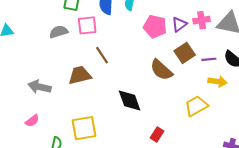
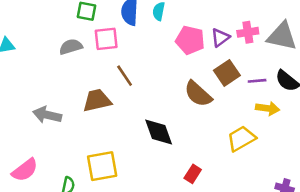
pink semicircle: (32, 121) -> (25, 170), moved, size x1.5

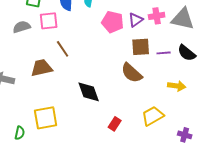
brown square: (227, 73) -> (141, 47), turned 30
brown semicircle: (198, 94) -> (132, 73), moved
yellow arrow: (268, 108) -> (177, 86), moved
yellow trapezoid: (241, 139) -> (153, 116), moved

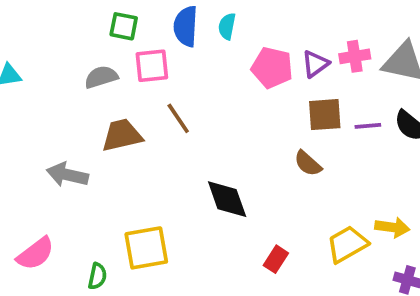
brown trapezoid: (42, 68) -> (122, 135), moved
brown semicircle: (132, 73) -> (308, 163), size x0.7
yellow arrow: (177, 86) -> (392, 227), moved

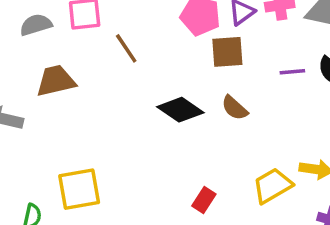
brown square: (325, 115) -> (227, 52), moved
brown line: (178, 118) -> (126, 48), moved
black diamond: (227, 199) -> (180, 110), moved, turned -36

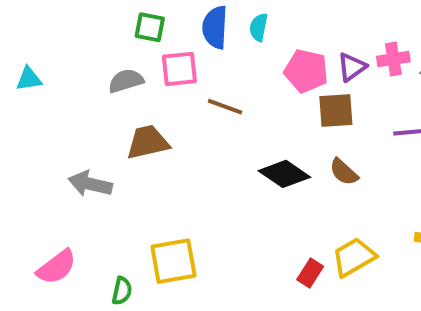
brown line: (126, 48) -> (225, 107), turned -36
yellow trapezoid: (272, 186) -> (354, 257), moved

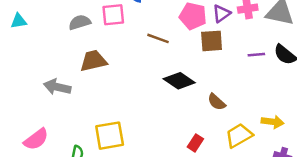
brown line: (225, 107) -> (158, 38), moved
brown semicircle: (344, 172) -> (217, 102), moved
yellow trapezoid: (354, 257) -> (239, 136), moved

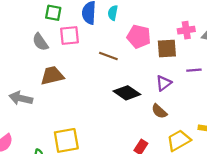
purple triangle: (222, 14) -> (164, 83), moved
gray semicircle: (80, 22) -> (40, 42), turned -108
brown square: (212, 41) -> (167, 48), moved

